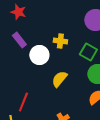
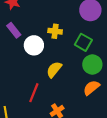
red line: (23, 102) -> (34, 93), moved

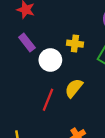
red line: (34, 93) -> (48, 100), moved

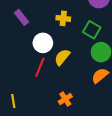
white circle: (50, 60) -> (43, 43), moved

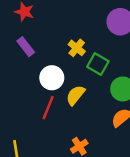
yellow cross: (63, 18) -> (77, 48), turned 32
green square: (92, 30) -> (98, 64), moved

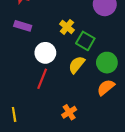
purple rectangle: (26, 47) -> (23, 26), turned -35
yellow semicircle: (75, 95) -> (77, 65), moved

